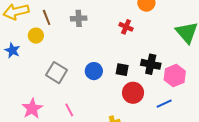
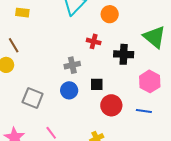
gray cross: (79, 18) -> (72, 65), moved
black cross: (151, 64) -> (124, 54), moved
blue line: (164, 104) -> (144, 111), turned 42

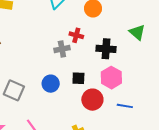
green triangle: (154, 37) -> (137, 32), size x0.7
gray cross: (72, 65) -> (62, 49), moved
pink hexagon: (150, 81) -> (111, 78), moved

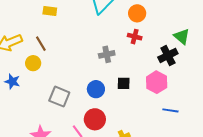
red cross: (76, 35) -> (135, 37), moved
black cross: (106, 49) -> (168, 55), moved, turned -30
red circle: (92, 100) -> (95, 119), moved

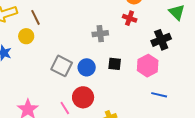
green triangle: (182, 37) -> (177, 12), moved
gray square: (59, 97) -> (62, 66), moved

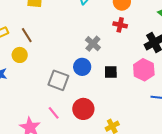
gray cross: (100, 34) -> (93, 44), turned -35
blue circle: (87, 67) -> (82, 67), moved
pink line: (65, 108) -> (54, 113), moved

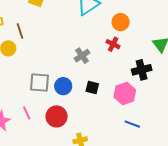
blue circle: (82, 67) -> (63, 86), moved
gray square: (58, 80) -> (39, 83), turned -30

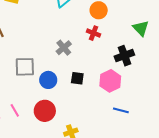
gray square: (39, 83) -> (25, 67), moved

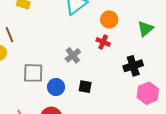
green triangle: (141, 28) -> (146, 29), moved, turned 30
pink hexagon: (110, 81) -> (148, 93), moved

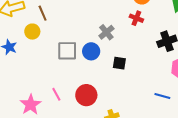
blue circle: (56, 87) -> (91, 51), moved

